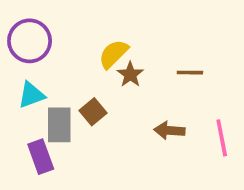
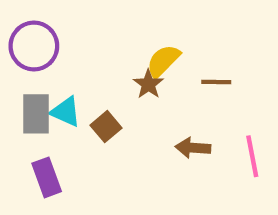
yellow semicircle: (113, 54) -> (163, 61), moved
cyan triangle: (31, 95) -> (66, 112), moved, turned 44
gray rectangle: (59, 125) -> (36, 114), moved

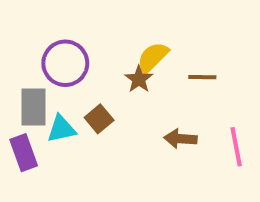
purple circle: (34, 46) -> (65, 63), moved
cyan triangle: (66, 112) -> (61, 129), moved, turned -36
purple rectangle: (47, 177) -> (24, 153), moved

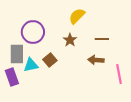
yellow semicircle: (153, 57) -> (77, 16), moved
brown arrow: (180, 139) -> (96, 60), moved

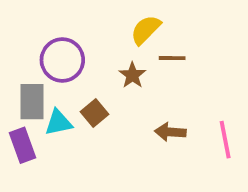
brown line: (102, 39) -> (172, 58), moved
brown arrow: (96, 60) -> (170, 132), moved

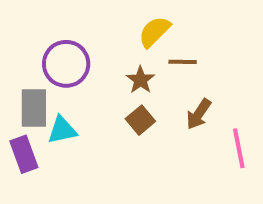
brown square: (95, 113) -> (140, 120), moved
brown arrow: (170, 132) -> (199, 114), moved, turned -60

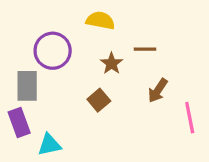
yellow semicircle: (154, 32) -> (100, 20), moved, turned 56
brown square: (140, 120) -> (99, 100), moved
cyan triangle: (62, 130) -> (49, 145), moved

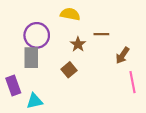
gray rectangle: (27, 86) -> (31, 58), moved
brown arrow: (158, 91) -> (122, 55), moved

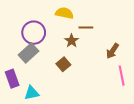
brown line: (101, 34) -> (86, 27), moved
gray rectangle: (31, 58) -> (29, 53), turned 48

